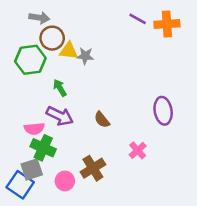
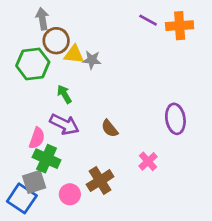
gray arrow: (39, 18) -> (42, 19), turned -108
pink semicircle: (34, 129) -> (37, 138), turned -66

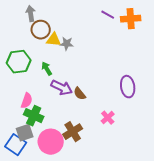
green hexagon: (33, 64) -> (19, 62), moved
purple arrow: (64, 124) -> (62, 88), moved
pink circle: (70, 194) -> (51, 142), size x1.6

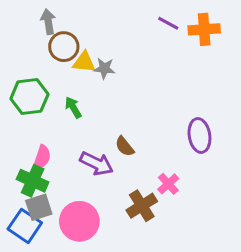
purple arrow: (62, 88) -> (97, 164), moved
green cross: (34, 116) -> (33, 181), moved
brown cross: (73, 132) -> (142, 206), moved

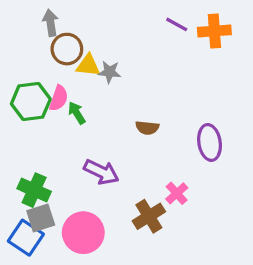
brown semicircle: (125, 146) -> (147, 128), moved, turned -45
pink semicircle: (42, 157) -> (59, 98), moved

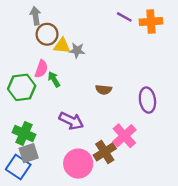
green hexagon: (31, 101) -> (22, 87), moved
pink cross: (177, 193) -> (124, 136), size x1.5
pink circle: (83, 233) -> (78, 164), moved

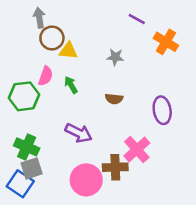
orange cross: (151, 22) -> (166, 42), moved, turned 35
gray star: (77, 50) -> (115, 57), moved
green arrow: (54, 79) -> (71, 85), moved
brown cross: (105, 152) -> (115, 167), turned 30

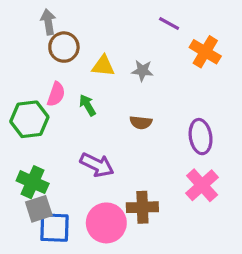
yellow triangle: (68, 51) -> (103, 66), moved
pink cross: (137, 149) -> (202, 185), moved
blue square: (20, 184) -> (54, 228), moved, turned -32

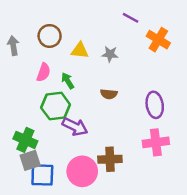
gray arrow: (48, 22) -> (13, 46), moved
green hexagon: (29, 119) -> (56, 106), moved
pink cross: (202, 185) -> (156, 142), turned 35

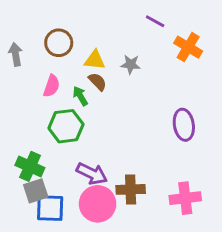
brown semicircle: (109, 94) -> (98, 82), moved, turned -140
purple arrow: (75, 127) -> (92, 174), moved
pink cross: (156, 142) -> (185, 198), moved

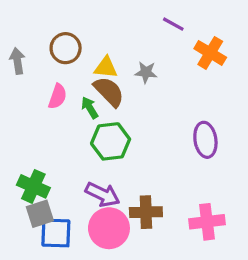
brown semicircle: (98, 82) -> (109, 92), size x1.5
green hexagon: (66, 126) -> (111, 141), moved

